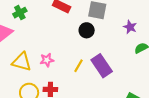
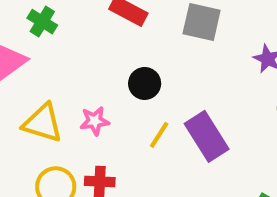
green cross: (20, 13) -> (42, 22), turned -32
black circle: (87, 30) -> (145, 83), moved

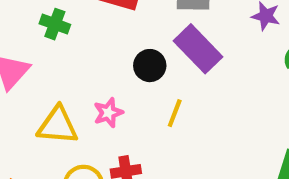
green cross: (42, 22) -> (55, 24), moved
purple rectangle: (207, 136) -> (198, 49), moved

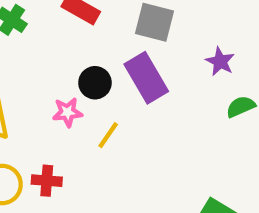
pink star: (108, 113) -> (67, 112), moved

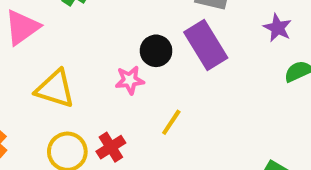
yellow line: (108, 135) -> (171, 122), moved
red cross: (47, 181) -> (111, 147), turned -36

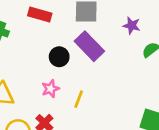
pink star: (130, 80) -> (50, 89), moved

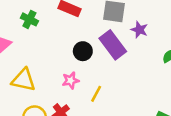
purple star: (132, 26) -> (139, 30), moved

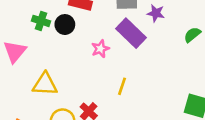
black circle: (83, 51) -> (65, 25), moved
pink star: (71, 80) -> (100, 49), moved

